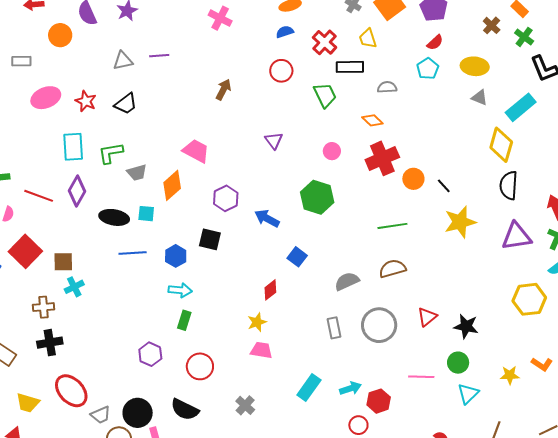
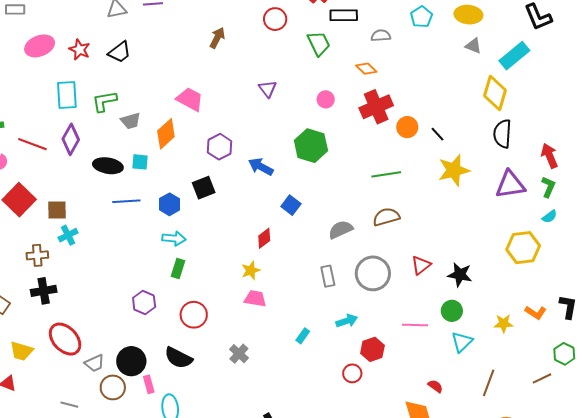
black square: (210, 239) -> (204, 188), turned -35
cyan rectangle: (309, 388) -> (303, 336), size x0.6
cyan arrow: (350, 388) -> (347, 321), moved

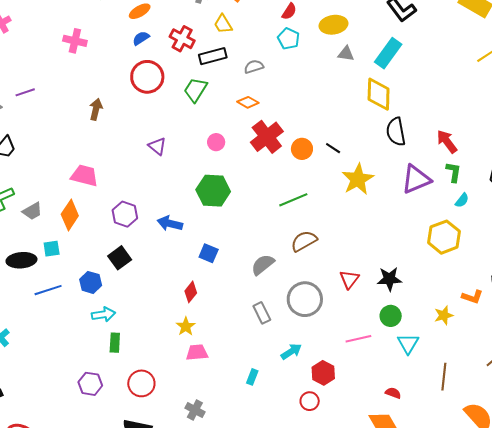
red circle: (275, 19) -> (147, 77), size x1.4
green trapezoid: (319, 44) -> (196, 90), turned -108

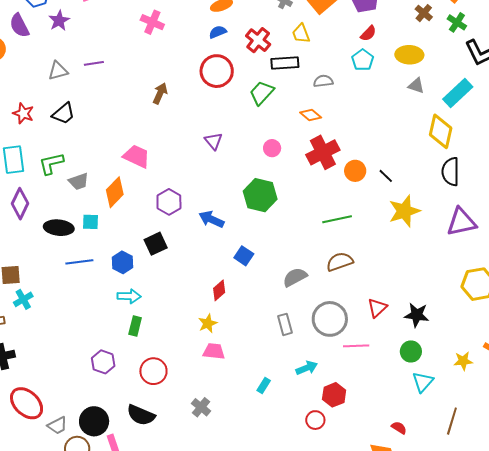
pink line: (358, 339) -> (356, 346), moved

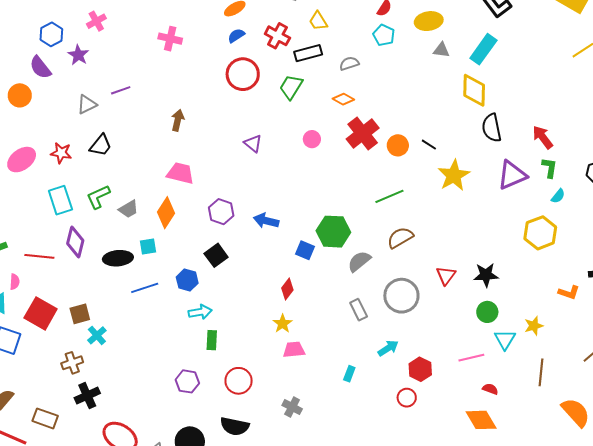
brown arrow: (160, 93) -> (178, 120), moved
green hexagon: (260, 195) -> (333, 232), moved
pink line: (356, 346) -> (471, 358), moved
yellow star: (463, 361) -> (534, 326), moved

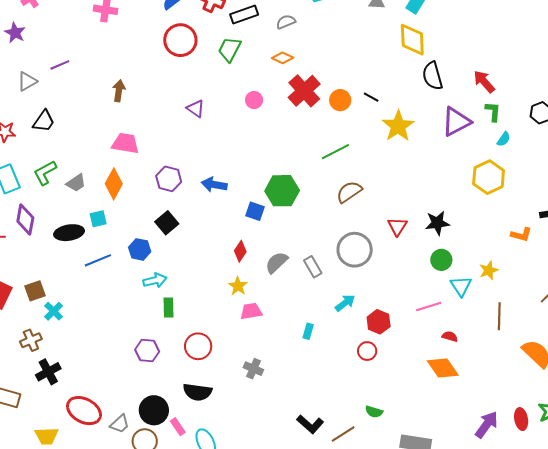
gray semicircle: (359, 261) -> (277, 262), moved

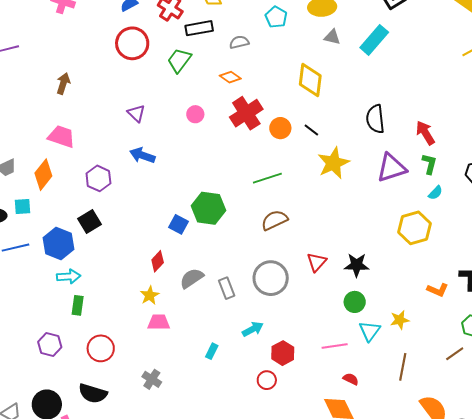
yellow diamond: (412, 40) -> (310, 80), moved
blue arrow: (214, 185) -> (142, 155), moved
blue hexagon: (140, 249) -> (59, 243), size x1.4

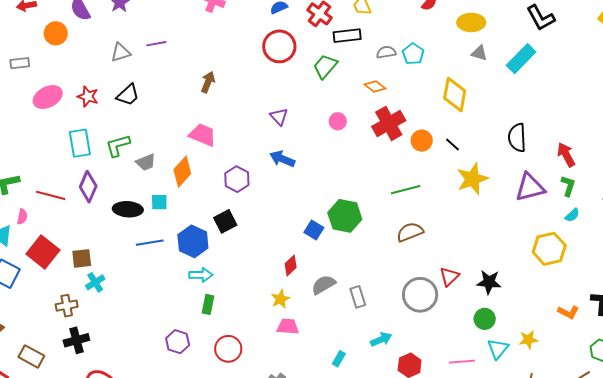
cyan pentagon: (276, 17) -> (413, 54), moved
gray circle: (271, 278) -> (420, 295), moved

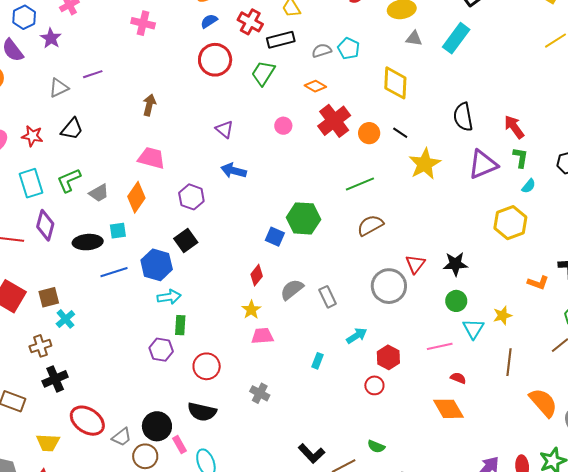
purple hexagon: (178, 342) -> (161, 350), moved

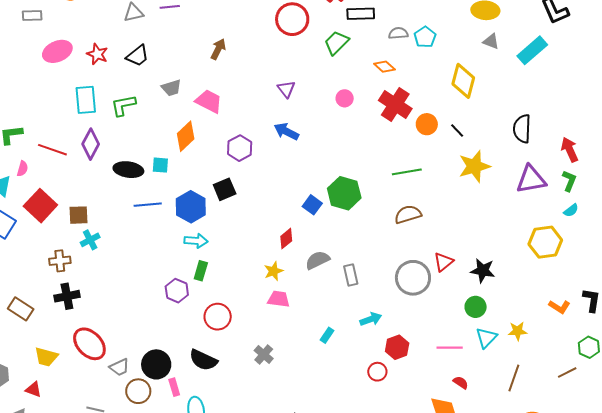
red cross: (334, 121) -> (395, 105), turned -32
gray trapezoid: (99, 193) -> (171, 88), moved

